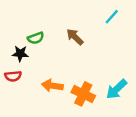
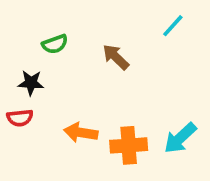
green semicircle: (36, 38) -> (55, 44), moved
orange cross: (83, 94) -> (129, 145), turned -30

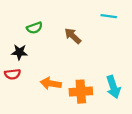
cyan line: (173, 26) -> (109, 16), turned 56
cyan arrow: (180, 138) -> (113, 87), turned -65

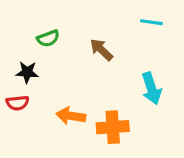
cyan arrow: (113, 87) -> (151, 88), moved

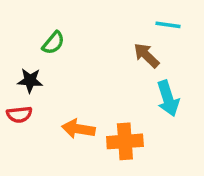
green semicircle: (48, 38) -> (53, 43), turned -30
brown arrow: (101, 50) -> (146, 55), moved

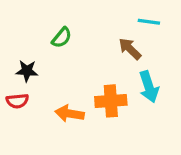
green semicircle: (53, 43) -> (62, 38), moved
orange cross: (125, 141) -> (111, 101), moved

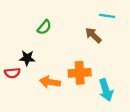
black star: (27, 71) -> (27, 58), moved
cyan arrow: (149, 87) -> (106, 90), moved

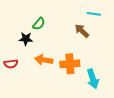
black star: (27, 58) -> (26, 39), moved
orange arrow: (50, 82) -> (44, 60), moved

